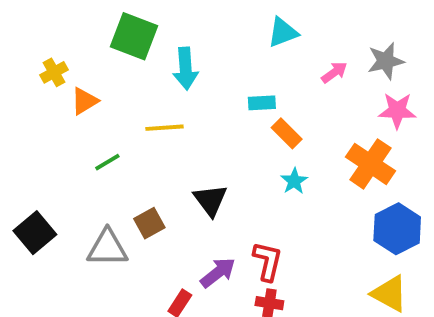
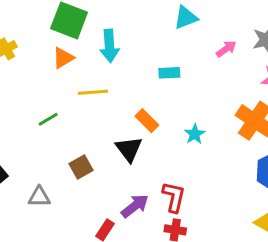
orange triangle: (84, 101) -> (63, 58), moved
orange rectangle: (287, 133) -> (147, 121), moved
gray triangle: (107, 248) -> (39, 197), moved, size x0.7

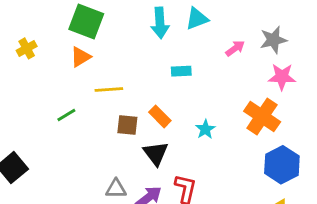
cyan arrow: (109, 46) -> (160, 23), moved
black triangle: (129, 149) -> (156, 153), moved
brown square: (81, 167) -> (127, 125), moved, turned 35
gray triangle: (39, 197) -> (116, 189), moved

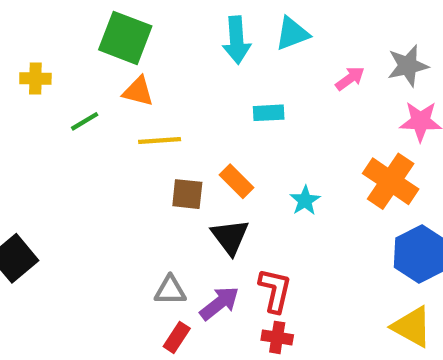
yellow cross: (27, 48) -> (35, 79), turned 30
orange triangle: (81, 57) -> (138, 91), moved, turned 45
green line: (66, 115) -> (85, 121), moved

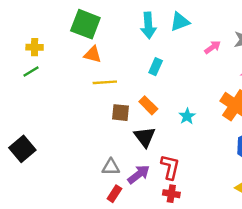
cyan rectangle: (269, 113) -> (156, 67), moved, turned -63
green line: (85, 121) -> (31, 71), moved

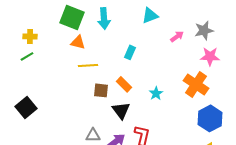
cyan arrow: (148, 25) -> (104, 18), moved
black square: (22, 149) -> (26, 107), moved

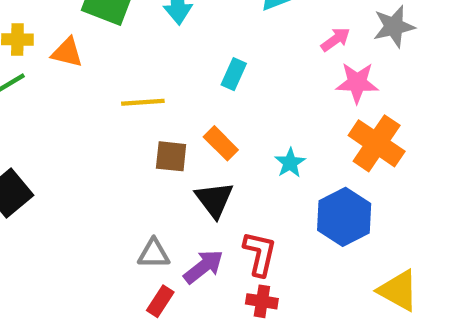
orange triangle: (78, 42) -> (67, 52), moved
pink star: (210, 56) -> (357, 83), moved
blue hexagon: (210, 118) -> (344, 217), moved

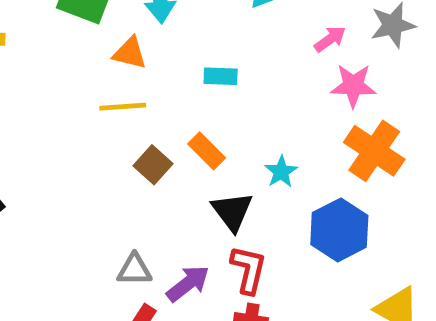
orange triangle: (67, 52) -> (130, 53), moved
cyan rectangle: (234, 74) -> (221, 76), turned 68
brown square: (171, 156) -> (153, 165), turned 36
black triangle: (214, 200) -> (232, 211), moved

